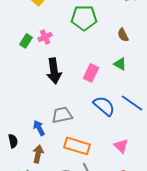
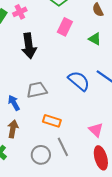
pink rectangle: (91, 73) -> (65, 27), moved
orange rectangle: (77, 146) -> (52, 121), size x0.7
pink triangle: (121, 146) -> (96, 130), moved

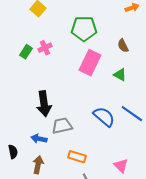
pink rectangle: (65, 27) -> (90, 63), size x1.4
black arrow: (29, 46) -> (44, 104), moved
blue arrow: (14, 103) -> (39, 139), turned -49

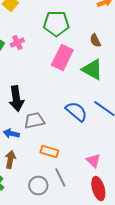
green triangle: (120, 75) -> (92, 70), size x1.6

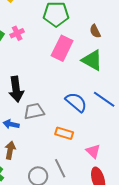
orange rectangle: (49, 152) -> (64, 133), moved

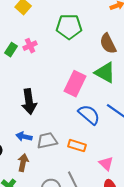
brown semicircle: (95, 31) -> (108, 44), size x1.5
pink rectangle: (62, 48) -> (75, 84), moved
gray trapezoid: (34, 111) -> (47, 141), moved

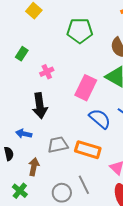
pink cross: (30, 46) -> (47, 72), moved
blue arrow: (24, 137) -> (24, 134), moved
orange rectangle: (77, 146) -> (88, 150), size x1.4

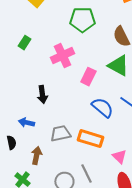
pink cross: (47, 72) -> (62, 56), moved, size x1.6
pink rectangle: (86, 88) -> (88, 77), size x0.7
black arrow: (40, 106) -> (42, 95), size x0.7

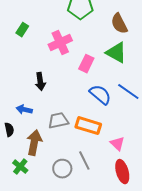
brown arrow: (36, 156) -> (34, 143), size x1.4

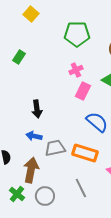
pink cross: (60, 43) -> (76, 70), moved, size x0.6
blue arrow: (24, 110) -> (34, 136), moved
gray circle: (62, 169) -> (45, 196), moved

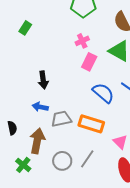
gray line: (81, 188) -> (87, 159), turned 60
gray circle: (45, 196) -> (62, 161), moved

